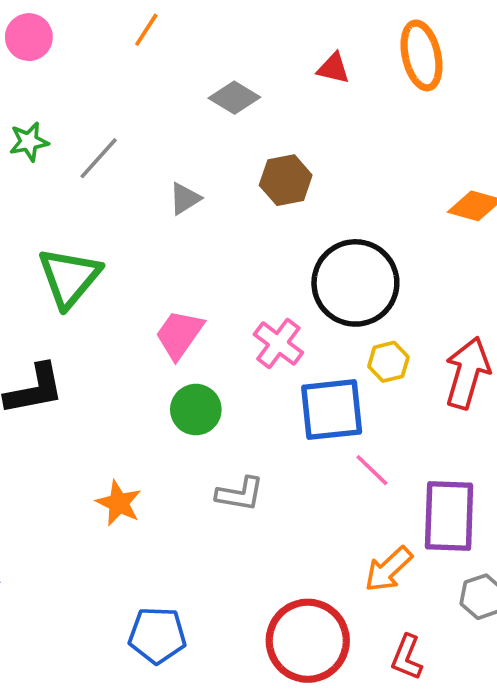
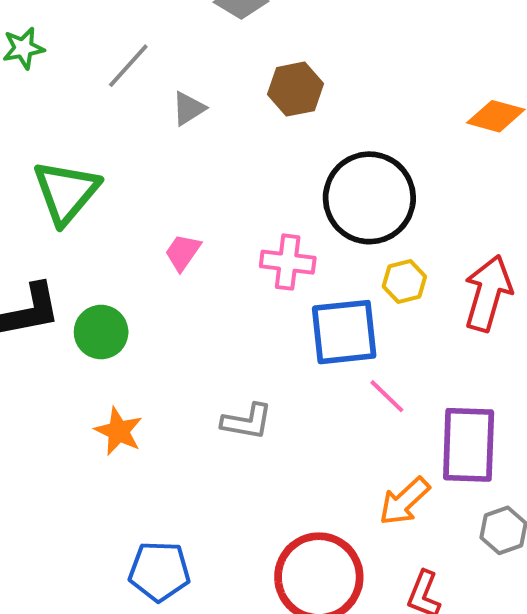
gray line: (99, 158) -> (128, 66), moved
pink trapezoid: (179, 334) -> (183, 252), size x0.7
pink cross: (278, 343) -> (288, 262), turned -30
green circle: (196, 410) -> (101, 332), moved

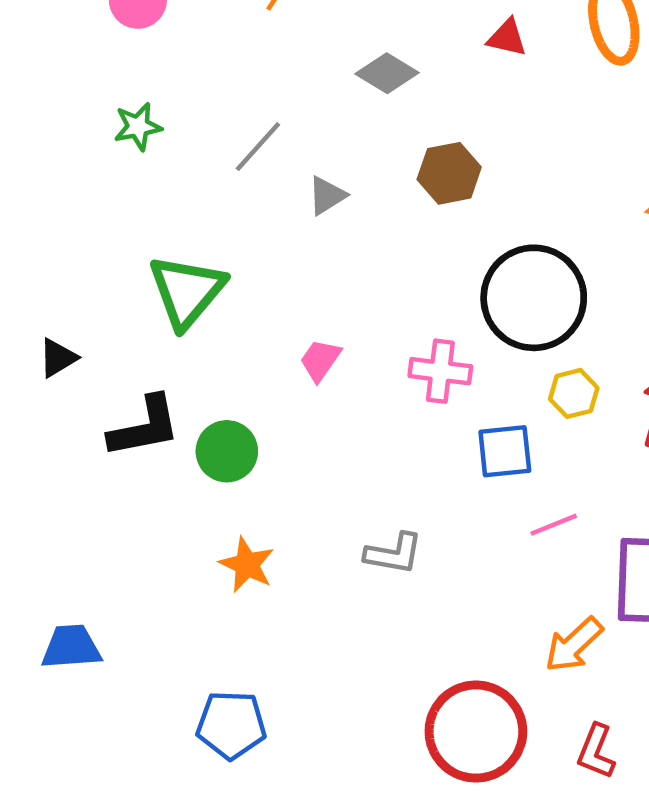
blue square: (344, 332) -> (505, 451), size x0.7
pink line: (387, 396) -> (554, 525), turned -66
blue pentagon: (159, 571) -> (231, 725), moved

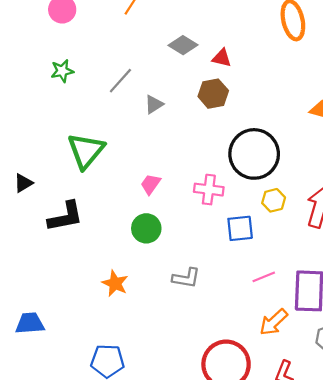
red triangle: (507, 38) -> (222, 58), moved
green circle: (227, 451) -> (146, 228), moved
pink line: (554, 525) -> (264, 277), moved

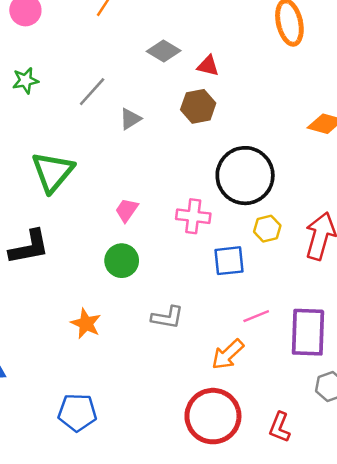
orange arrow: (274, 322) -> (228, 354), moved

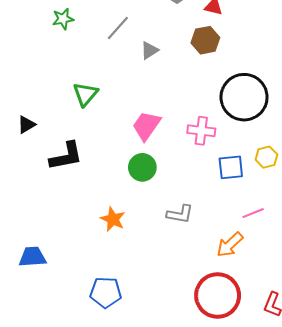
green triangle: (53, 172) -> (85, 94), size x0.7
pink trapezoid: (127, 210) -> (146, 126), size x1.5
yellow hexagon: (267, 229) -> (266, 157), moved

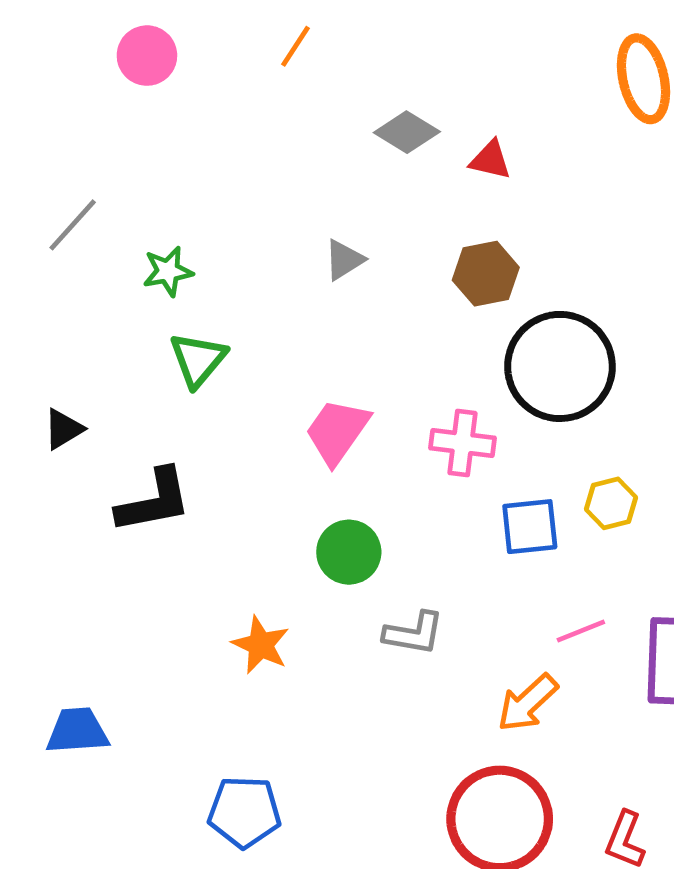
green star: (63, 19) -> (168, 271), moved
gray line: (118, 28) -> (73, 225), moved
brown hexagon: (205, 40) -> (486, 274), moved
green circle: (142, 167) -> (349, 552), moved

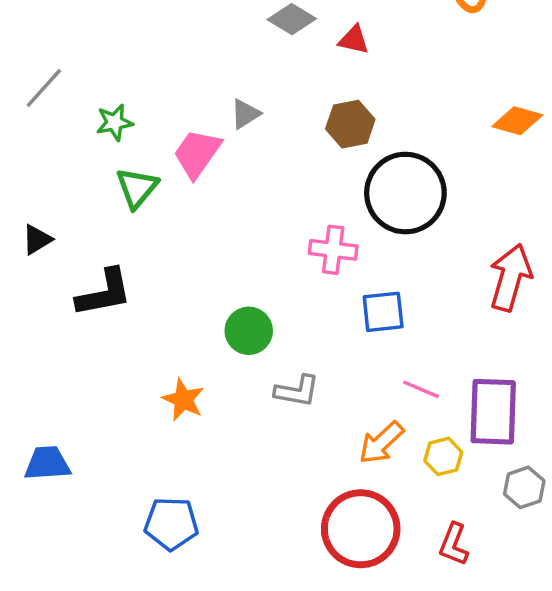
pink trapezoid: (337, 431) -> (197, 153), moved
yellow hexagon: (611, 503) -> (443, 456), moved
pink line: (581, 631) -> (421, 389), turned 45

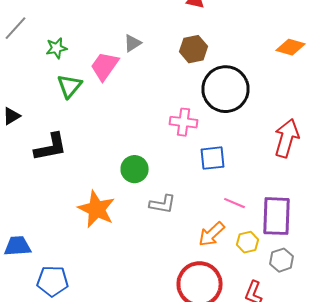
orange star: (183, 400) -> (96, 209), size x1.5
gray hexagon: (524, 487) -> (282, 260), moved
blue pentagon: (171, 524) -> (52, 281), moved

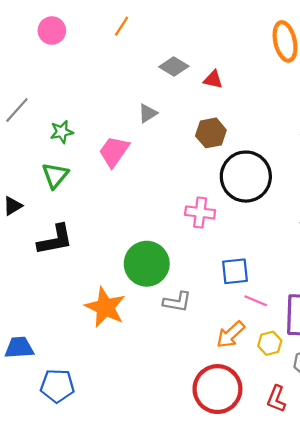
gray triangle: (132, 43) -> (148, 113), moved
green triangle: (70, 86) -> (55, 175), moved
blue square: (212, 158) -> (235, 271), moved
green circle: (134, 169) -> (147, 264), size x1.5

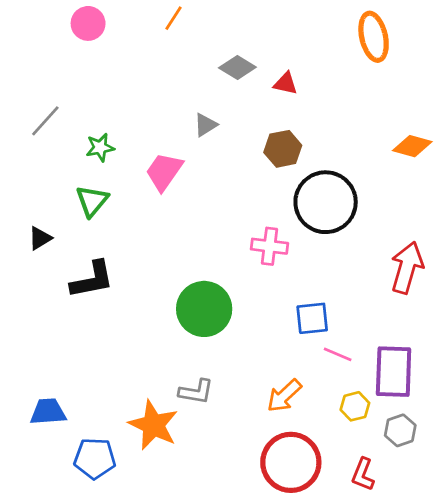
gray L-shape: (177, 302) -> (196, 392), moved
orange star: (105, 307) -> (153, 425), moved
orange arrow: (231, 335) -> (284, 396), moved

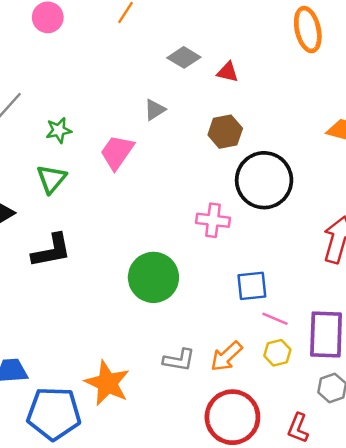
gray L-shape: (196, 392) -> (179, 360), moved
yellow hexagon: (355, 406) -> (277, 353), moved
blue pentagon: (95, 458) -> (54, 413), size x1.4

